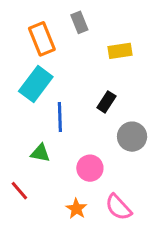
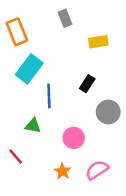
orange rectangle: (42, 39) -> (17, 32), moved
pink semicircle: (118, 207) -> (97, 170), turned 100

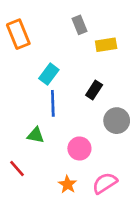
gray rectangle: (65, 18) -> (79, 25), moved
cyan rectangle: (29, 69) -> (49, 74), moved, size x0.7

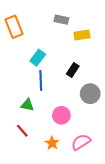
gray rectangle: (79, 25) -> (61, 20), turned -56
red line: (17, 168) -> (22, 131), moved

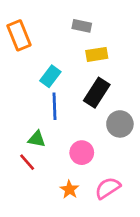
yellow rectangle: (82, 35) -> (97, 54), moved
black rectangle: (73, 70) -> (97, 93), size x1.5
red line: (22, 131) -> (27, 162), moved

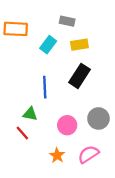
orange rectangle: (19, 35) -> (16, 29), turned -65
cyan rectangle: (50, 76) -> (48, 45), moved
gray circle: (120, 124) -> (98, 118), moved

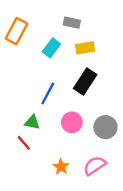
orange rectangle: (16, 29) -> (17, 31), turned -65
blue line: (45, 87) -> (48, 94), turned 30
pink circle: (67, 125) -> (72, 122), moved

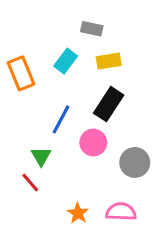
orange rectangle: (17, 31) -> (21, 73), moved, turned -50
green triangle: (32, 122) -> (41, 156), turned 49
pink circle: (72, 122) -> (93, 143), moved
pink semicircle: (95, 166) -> (121, 212), turned 35

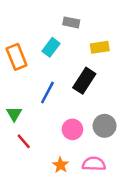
yellow rectangle: (109, 61) -> (100, 47), moved
pink circle: (93, 143) -> (72, 129), moved
green triangle: (41, 156) -> (14, 114), moved

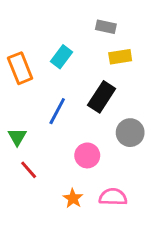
gray rectangle: (71, 22) -> (106, 27), moved
gray circle: (105, 126) -> (130, 133), moved

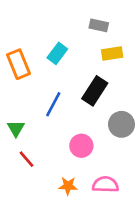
orange star: (73, 198) -> (68, 186), turned -30

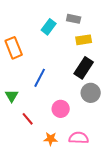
cyan rectangle: (57, 53) -> (49, 27), moved
black rectangle: (95, 91) -> (84, 68), moved
red line: (27, 159) -> (28, 119), moved

